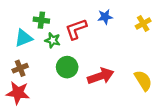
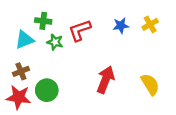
blue star: (105, 17) -> (121, 26), moved
green circle: (67, 67) -> (47, 90), moved
red arrow: (101, 76) -> (105, 80), turned -50

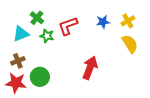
green cross: (43, 21) -> (37, 18), turned 32
yellow semicircle: (150, 84) -> (130, 44), moved

